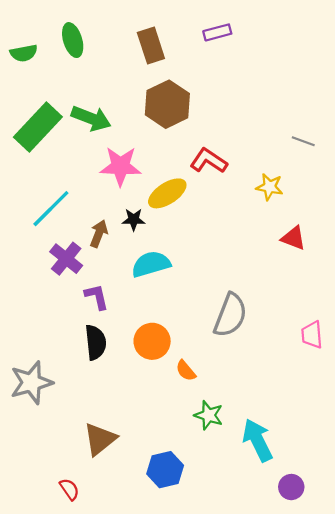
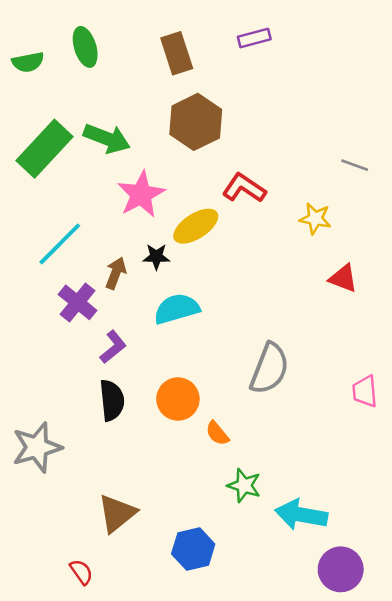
pink star: (121, 166) -> (141, 194), turned -30
purple L-shape: (97, 297) -> (113, 347), turned 64
cyan arrow: (258, 440) -> (301, 515), turned -54
purple circle: (291, 487) -> (341, 569), size x1.5

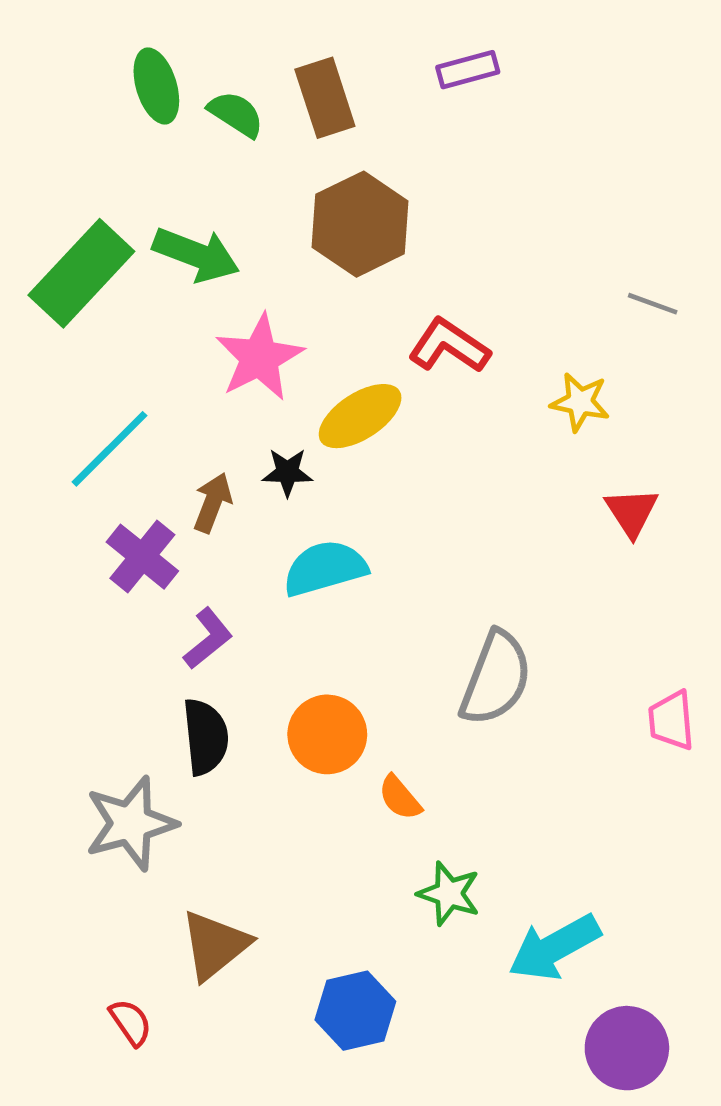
green semicircle: (28, 62) -> (236, 114), moved, turned -136
red triangle: (343, 278) -> (632, 512), turned 36
gray star: (37, 447) -> (131, 823), moved
cyan arrow: (301, 515) -> (554, 947), turned -39
red semicircle: (81, 572) -> (131, 1022), moved

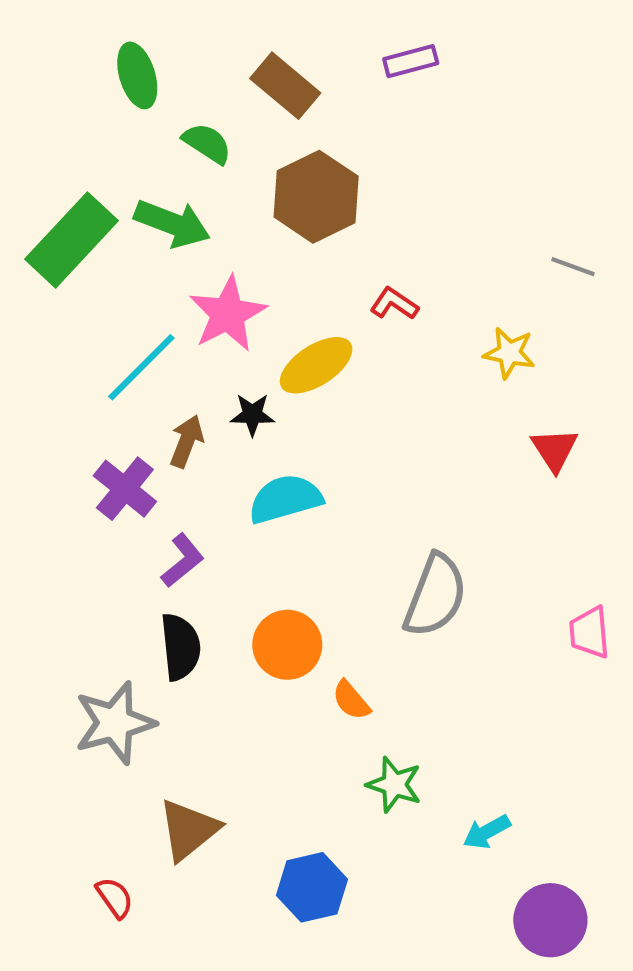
brown rectangle: (325, 98) -> (285, 86), turned -32
green semicircle: (236, 114) -> (207, 143), moved
red L-shape: (449, 346) -> (394, 304), size x0.7
cyan line: (110, 449) -> (141, 367), moved
cyan arrow: (554, 947) -> (487, 832), size x0.6

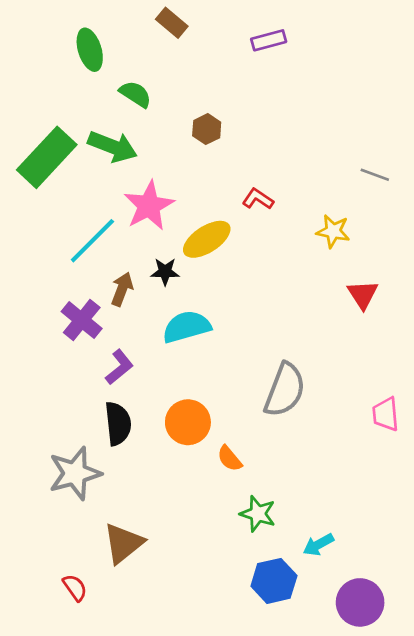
brown rectangle: (285, 86) -> (172, 23), moved, size x0.7
brown hexagon: (316, 197) -> (207, 129), size x0.5
blue hexagon: (312, 887) -> (274, 581), moved

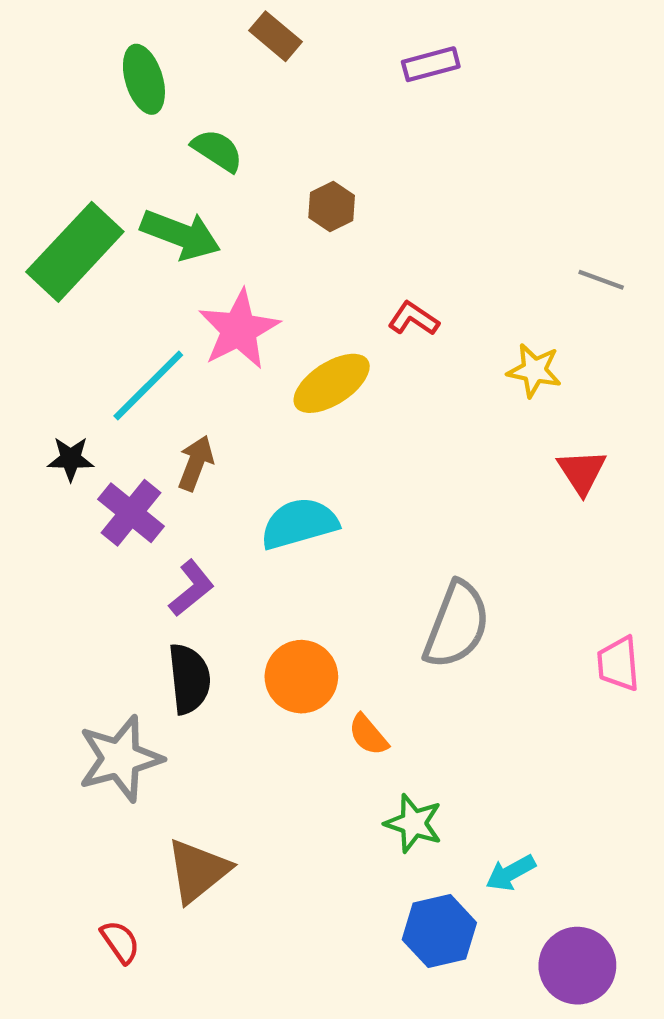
black star: (165, 272) -> (71, 459), moved

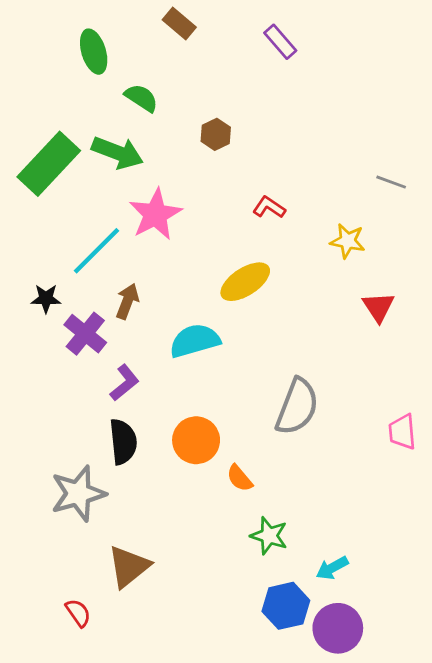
purple rectangle: (431, 64) -> (280, 42), turned 64
yellow ellipse: (332, 383) -> (245, 282), moved
purple circle: (577, 966) -> (338, 628), moved

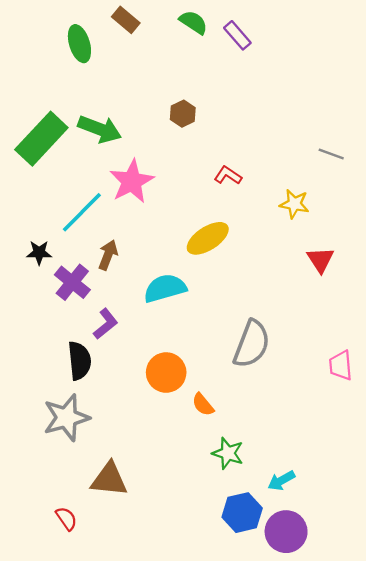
brown rectangle: (179, 23) -> (126, 20), moved
green semicircle: (141, 98) -> (193, 22), moved
black semicircle: (123, 442) -> (79, 361), moved
brown triangle: (129, 567) -> (109, 479), turned 45

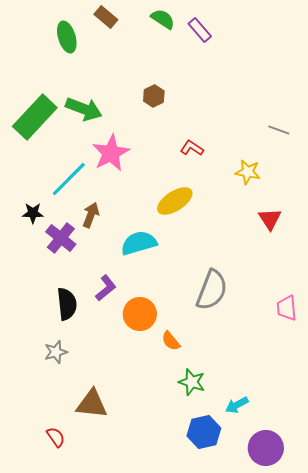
purple L-shape: (106, 324) -> (106, 288), moved
gray star: (66, 418) -> (56, 352), size x0.6
purple circle: (286, 532) -> (266, 448), moved

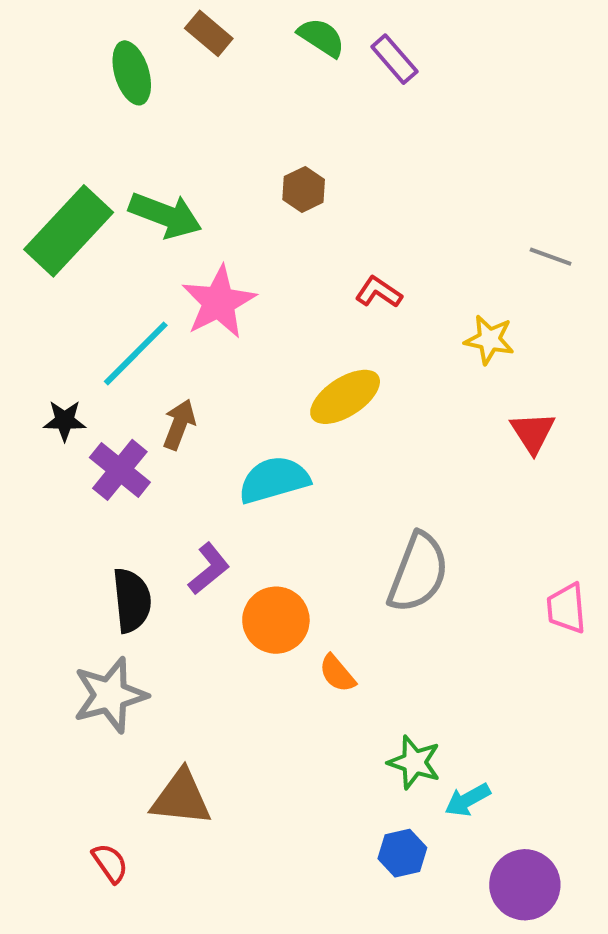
gray star: (56, 352) -> (110, 695), size x1.6
green star: (192, 382) -> (414, 762), moved
blue hexagon: (204, 432) -> (402, 853), size x0.7

